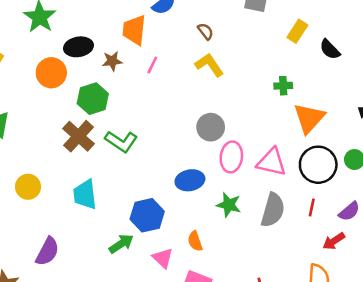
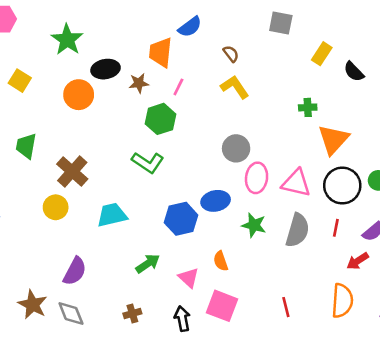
green hexagon: (93, 99) -> (161, 119), moved
brown cross: (79, 136) -> (72, 171), moved
cyan trapezoid: (85, 195) -> (112, 215), turned 84
blue hexagon: (147, 215) -> (181, 219), moved

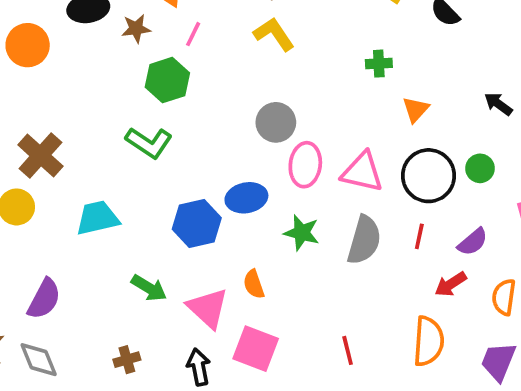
orange circle: (79, 95) -> (28, 45), moved
orange triangle: (333, 139) -> (416, 110), size x0.6
green arrow: (148, 264) -> (149, 288), turned 65
pink triangle: (189, 278) -> (208, 308), size x1.4

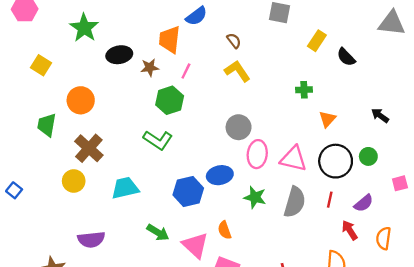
orange circle: (28, 45) -> (81, 100), moved
red arrow: (451, 284) -> (350, 230), turned 90
purple semicircle: (44, 299) -> (91, 239), turned 56

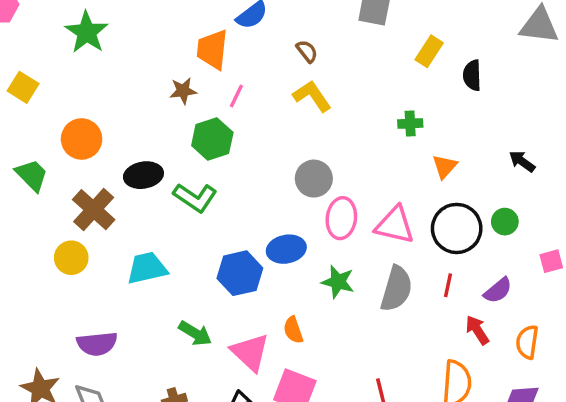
black ellipse: (119, 55) -> (143, 175), moved
black semicircle: (346, 57) -> (472, 75), turned 42
green trapezoid: (47, 125) -> (32, 175), turned 125

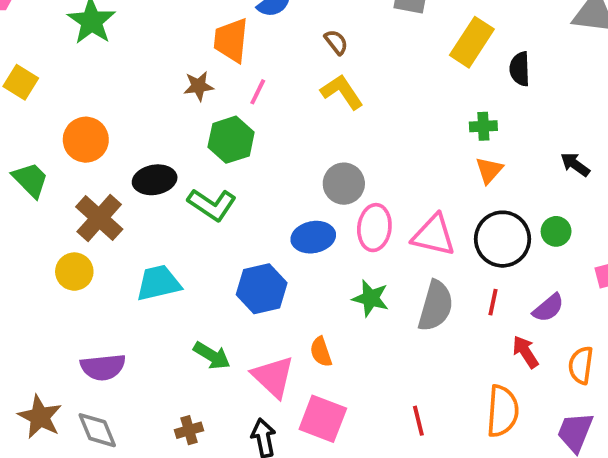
yellow rectangle: (429, 51) -> (472, 42), size x1.4
green cross: (410, 123) -> (483, 126), moved
blue ellipse: (286, 249) -> (313, 237), moved

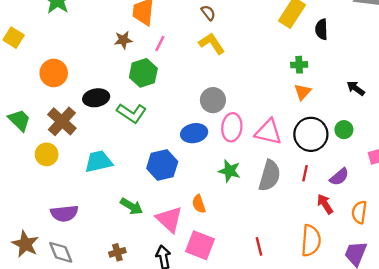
green trapezoid: (30, 180) -> (19, 120), moved

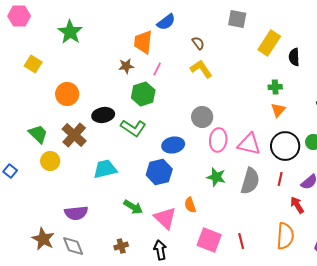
blue ellipse: (194, 133) -> (173, 145), moved
yellow circle: (47, 154) -> (50, 161), moved
pink square: (200, 245) -> (209, 240), moved

